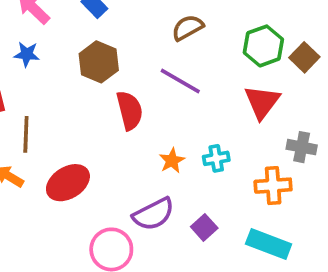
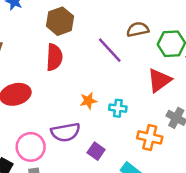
brown semicircle: (188, 28) -> (138, 29), moved
red semicircle: (130, 110) -> (54, 57), moved
purple square: (204, 227) -> (96, 151), turned -30

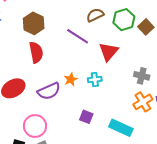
red triangle: (159, 80) -> (109, 52), moved
purple semicircle: (65, 132) -> (49, 91), moved
orange cross: (150, 137) -> (143, 102), moved, turned -30

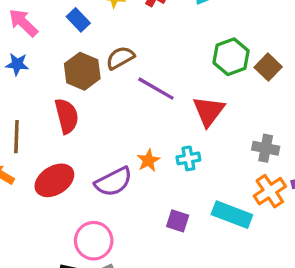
brown semicircle: (95, 15) -> (120, 58), moved
red semicircle: (36, 52) -> (67, 116), moved
cyan rectangle: (121, 128) -> (232, 215), moved

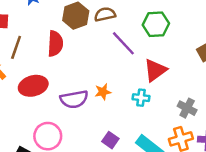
green hexagon: (231, 57) -> (156, 24), moved
cyan cross: (188, 158) -> (141, 98), moved

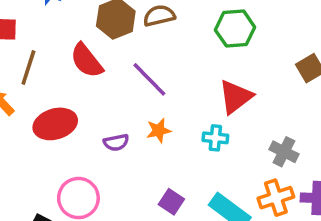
purple line: (123, 43) -> (149, 79), moved
red semicircle: (55, 44) -> (87, 61), turned 140
purple semicircle: (74, 99) -> (116, 142), size x0.6

